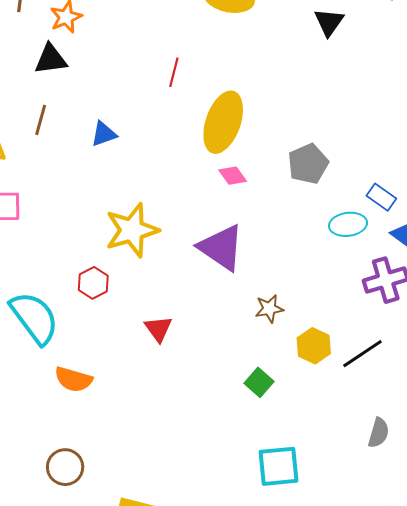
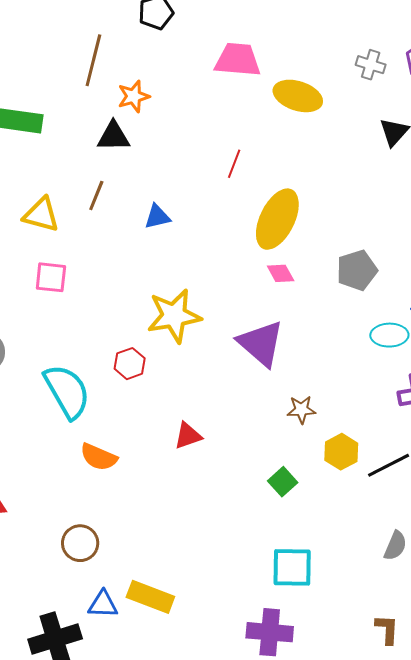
red triangle: (158, 329) -> (188, 436), moved, turned 40

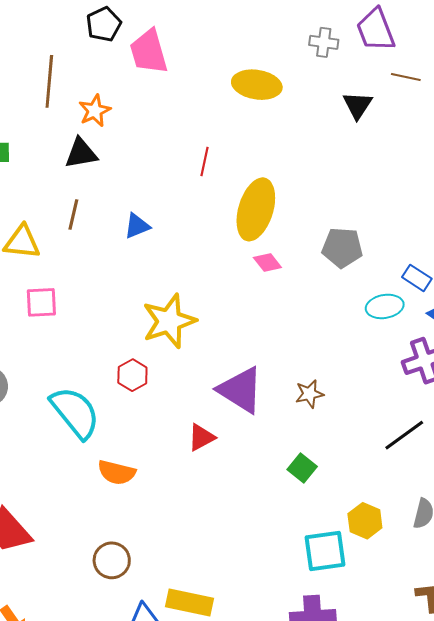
pink trapezoid: (238, 60) -> (149, 52), moved, turned -102
gray pentagon: (357, 270) -> (342, 248), turned 30
purple triangle: (261, 343) -> (241, 390), moved
yellow hexagon: (341, 452) -> (365, 521), moved

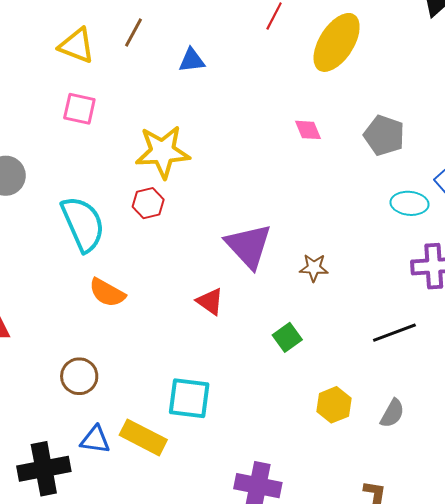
yellow ellipse: (256, 209) -> (337, 42), moved
yellow star: (169, 321) -> (163, 152), moved
red triangle: (201, 437) -> (210, 301), moved, turned 48
cyan square: (325, 551) -> (189, 398), moved

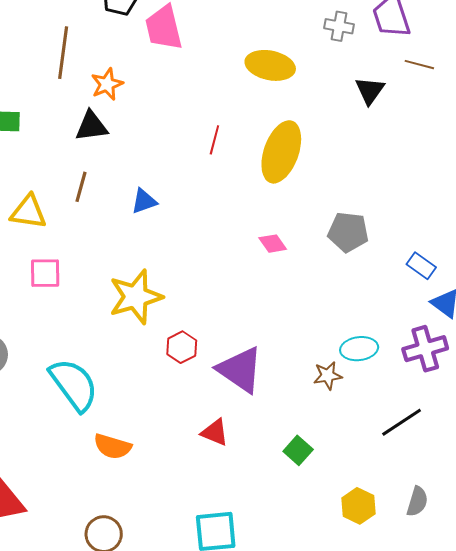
red hexagon: (148, 203) -> (182, 347), moved
cyan ellipse: (410, 203) -> (359, 349), moved
brown star: (314, 268) -> (328, 376), moved

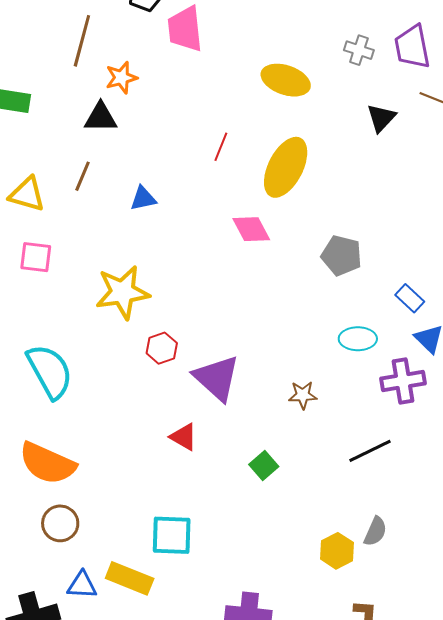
pink diamond: (273, 244) -> (251, 229), moved, size x1.4
cyan ellipse: (359, 349) -> (358, 339), moved
orange semicircle: (112, 446) -> (47, 463), moved, size x1.5
yellow hexagon: (358, 506) -> (337, 551), moved

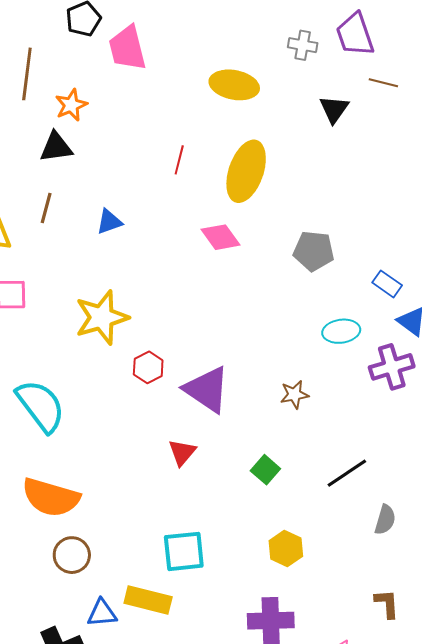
red triangle: (184, 437) -> (182, 452), turned 48
black line: (370, 451) -> (347, 473), moved
yellow hexagon: (337, 551) -> (286, 548), moved

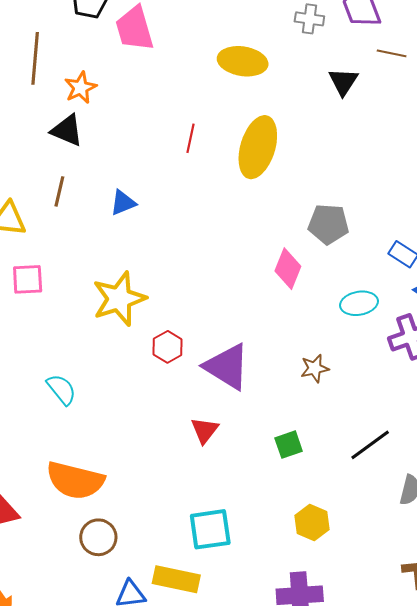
black triangle: (56, 147) -> (67, 130), turned 33
pink diamond: (221, 237) -> (288, 269), moved, turned 60
cyan semicircle: (41, 406) -> (61, 389), size x0.6
green square: (265, 470) -> (289, 445), turned 32

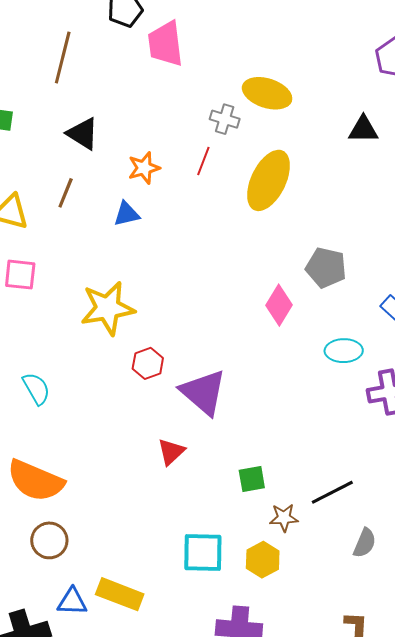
gray cross: (309, 19) -> (225, 119), moved
black triangle: (343, 82) -> (363, 129), turned 48
orange star: (80, 88) -> (144, 168), moved
brown star: (315, 368) -> (284, 518), moved
cyan square: (210, 529) -> (203, 553), moved

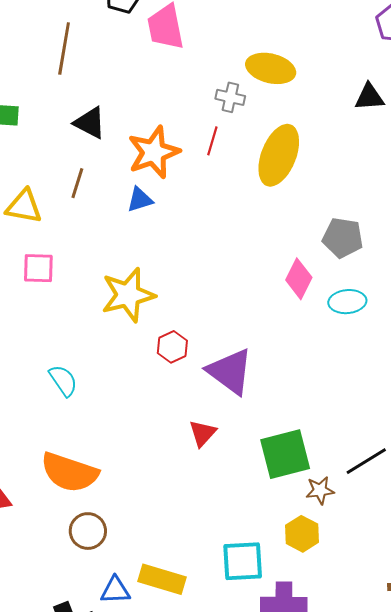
orange star: (144, 168) -> (154, 152), size x1.6
cyan ellipse: (344, 351) -> (347, 302), moved
green square: (252, 479) -> (285, 454), size x1.8
cyan square: (203, 553) -> (243, 561), moved

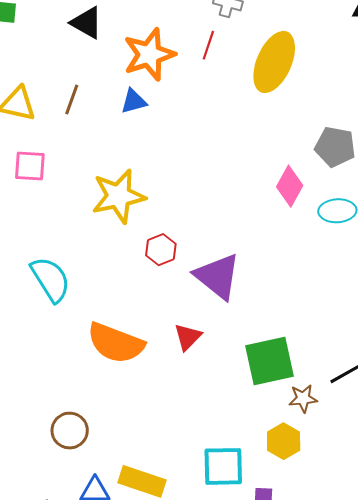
brown line: (77, 183) -> (72, 100), moved
cyan semicircle: (63, 381) -> (50, 279), size x1.4
orange semicircle: (69, 472) -> (116, 343), moved

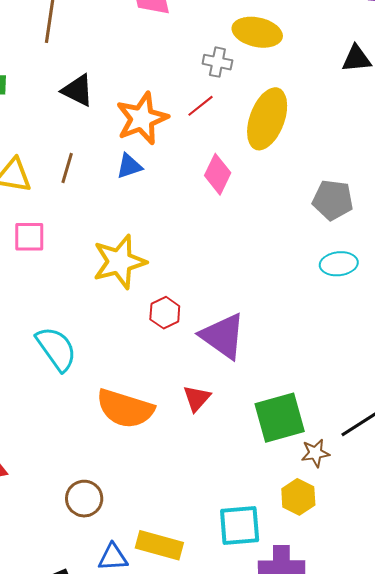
red line: (208, 45) -> (200, 106), turned 36
pink diamond: (290, 186) -> (218, 174), moved

